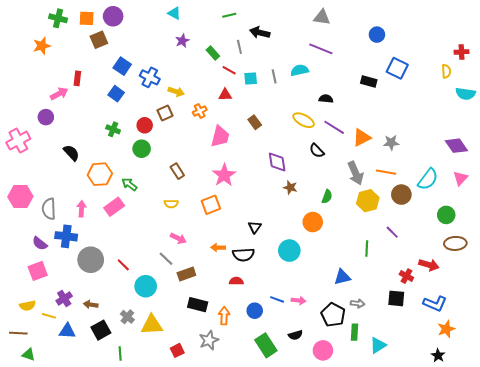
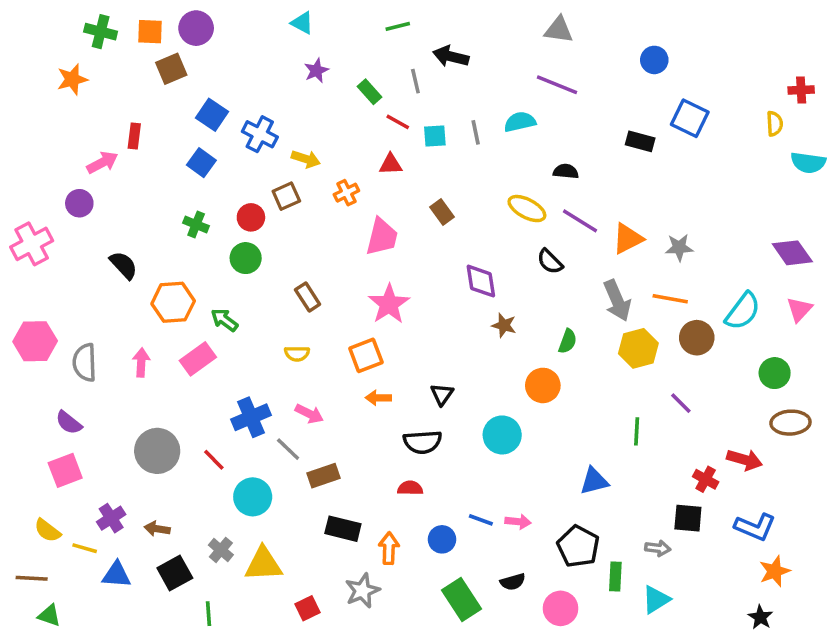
blue cross: (66, 236) -> (251, 417), moved, turned -30
orange arrow: (218, 248) -> (378, 398), moved
gray arrow: (358, 304) -> (658, 548), moved
yellow semicircle: (28, 306) -> (47, 531), turned 49

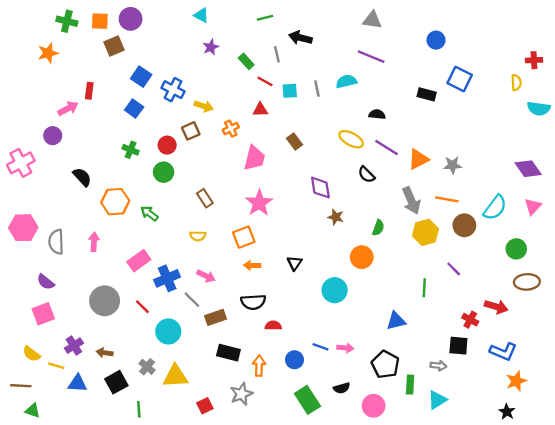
pink rectangle: (198, 359) -> (139, 261), moved
black semicircle: (423, 442) -> (253, 302), moved

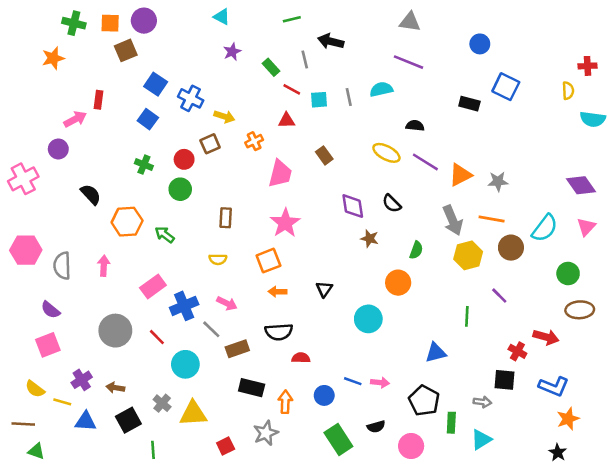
black semicircle: (366, 175) -> (392, 203), moved
brown rectangle: (205, 198) -> (226, 218), turned 36

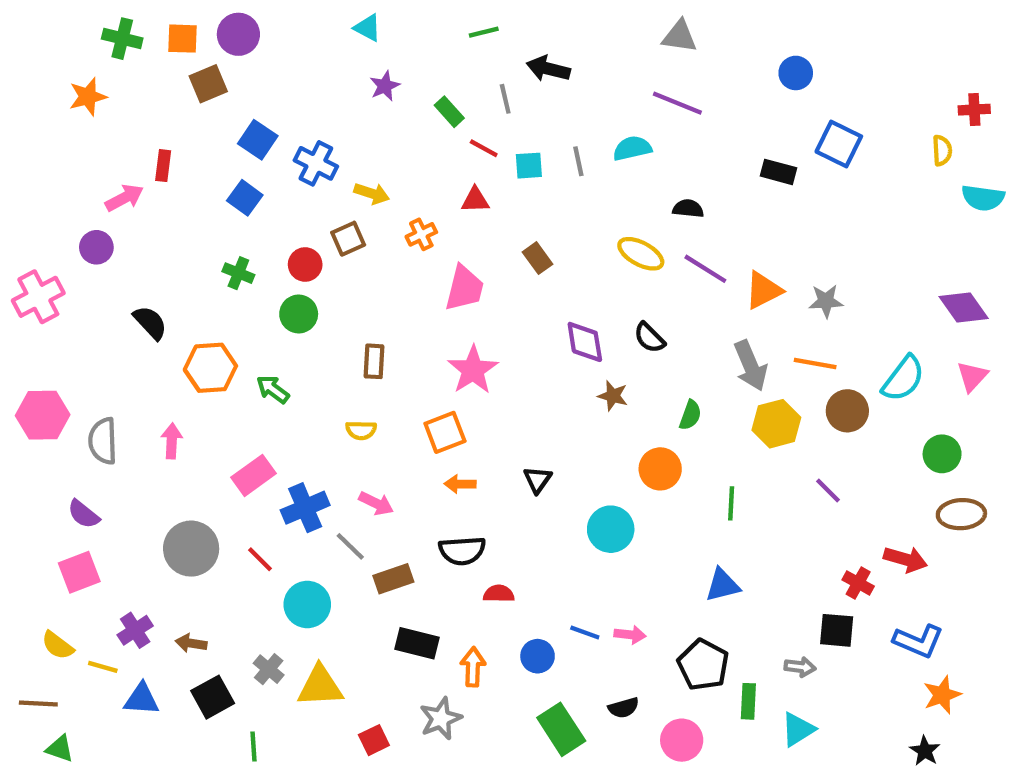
green line: (467, 316) -> (731, 503), moved

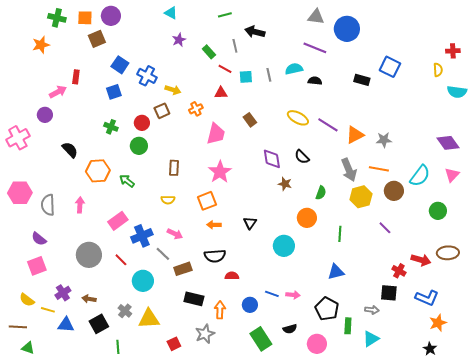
blue circle: (796, 73) -> (347, 29), moved, size x1.6
blue square: (245, 198) -> (114, 92), turned 35
black semicircle: (688, 209) -> (315, 81), moved
brown ellipse: (961, 514) -> (448, 253), moved

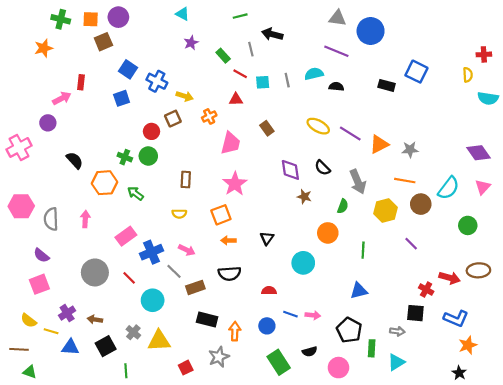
green cross: (111, 127) -> (125, 157), moved
gray arrow: (349, 170) -> (358, 182), moved
red semicircle: (232, 276) -> (269, 291), moved

